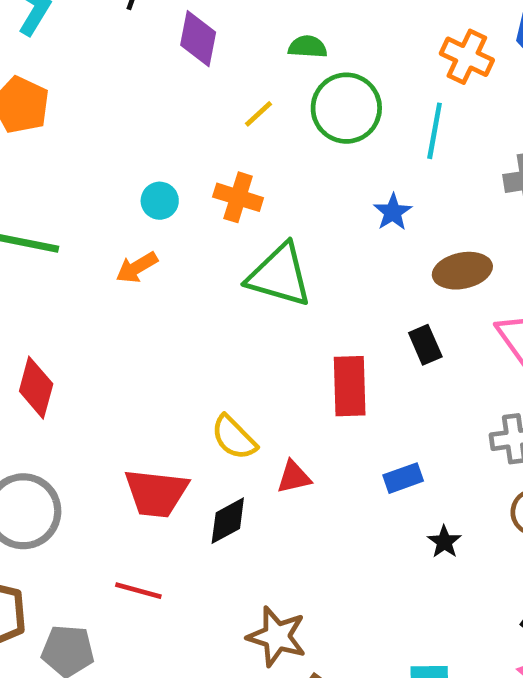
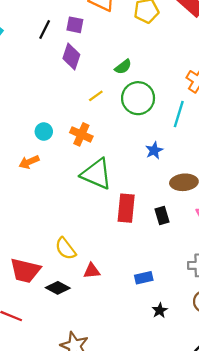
green semicircle: (308, 47) -> (123, 67), turned 132
red rectangle: (350, 386) -> (126, 208), moved
black diamond: (228, 521) -> (58, 288), turned 50

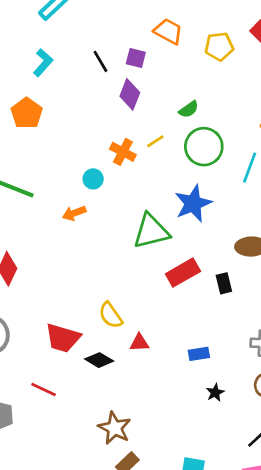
black line: (45, 30) -> (101, 61), turned -60
orange cross: (81, 134) -> (123, 152), moved
blue star: (154, 150) -> (193, 204), moved, size x1.8
green triangle: (97, 174) -> (151, 231), turned -40
red rectangle: (126, 208) -> (183, 273), turned 52

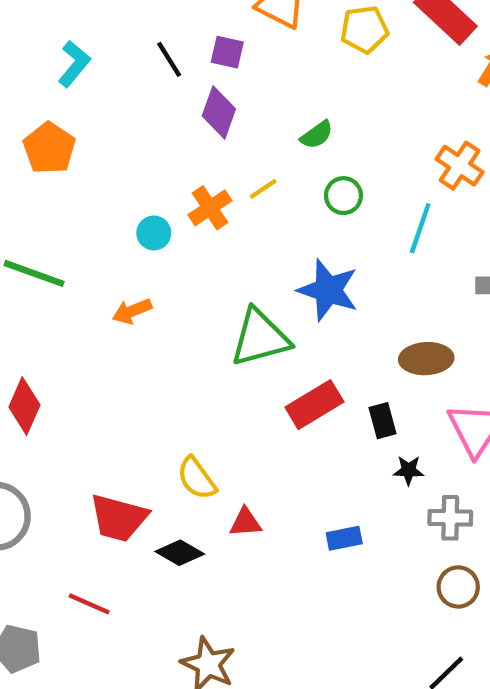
green circle: (204, 147) -> (343, 196), size x0.6
orange cross: (123, 152) -> (210, 208), turned 30
cyan circle: (93, 179) -> (154, 233), moved
blue star: (193, 204) -> (328, 290), turned -30
black star: (215, 393) -> (409, 470), moved, turned 30

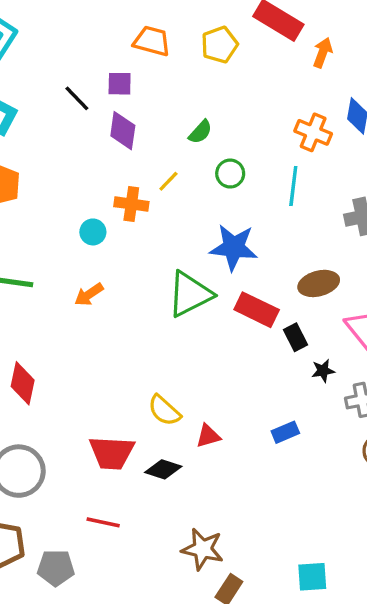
orange cross: (210, 208) -> (131, 204), turned -36
red rectangle: (314, 405) -> (257, 310), moved, turned 69

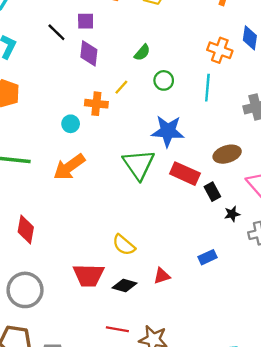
orange arrow: (89, 294) -> (69, 167), size x1.6
green triangle: (190, 294) -> (139, 164), turned -36
red triangle: (208, 436) -> (162, 276), moved
red line: (103, 522) -> (117, 329), moved

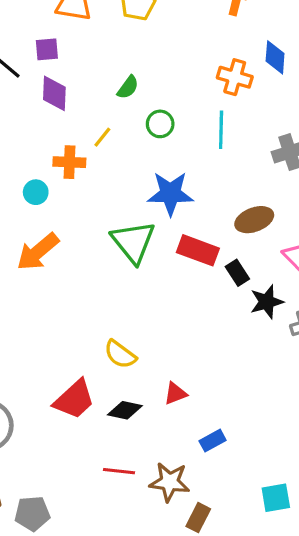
black star: (232, 214) -> (267, 302), size x1.5
blue rectangle: (208, 257) -> (213, 441), moved
red trapezoid: (89, 275) -> (74, 399), turned -40

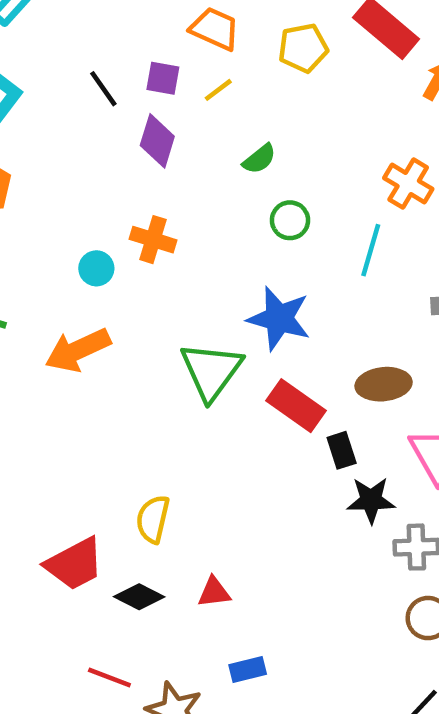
yellow line: (102, 137) -> (218, 90), moved
yellow semicircle: (120, 354) -> (153, 519), turned 52

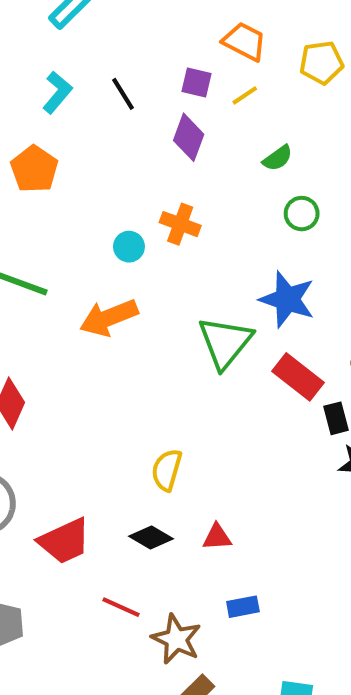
black line: (103, 89) -> (123, 94), moved
red trapezoid: (74, 564) -> (65, 541), moved

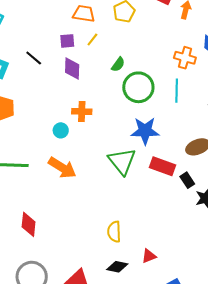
green circle: (302, 214) -> (138, 87), size x1.8
orange arrow: (109, 318) -> (62, 168), turned -108

